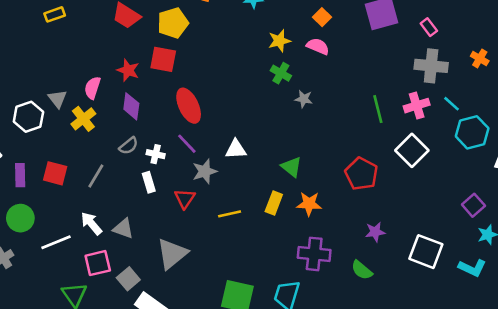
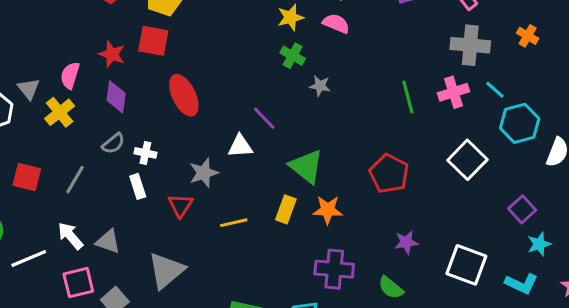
purple line: (187, 144) -> (264, 118), moved
white square: (412, 150) -> (467, 160), moved
green triangle: (291, 167) -> (306, 166), size x1.4

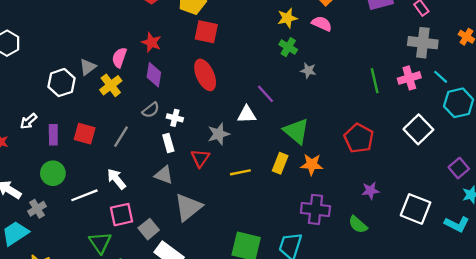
red square: (153, 41) -> (206, 32), moved
gray triangle: (29, 89) -> (88, 67), turned 30
gray triangle: (108, 241) -> (164, 175), moved

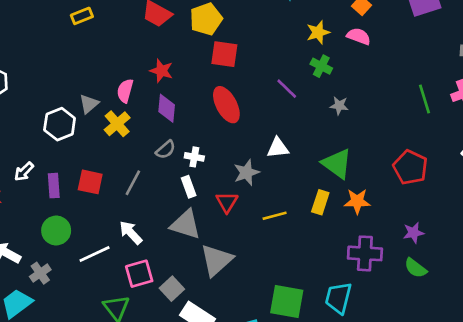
gray star: (308, 70) -> (339, 106), moved
purple line: (265, 94) -> (287, 89), moved
gray triangle: (164, 175) -> (185, 224), size x1.4
purple star: (370, 191) -> (413, 233), moved

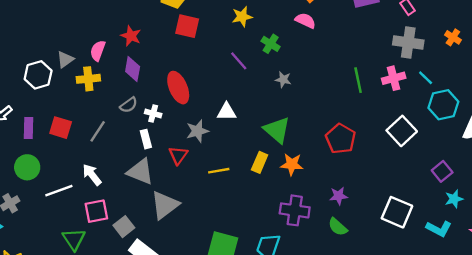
yellow star: (318, 32) -> (242, 17), moved
red ellipse: (226, 105) -> (178, 88), moved
yellow cross: (117, 124) -> (88, 79), turned 30

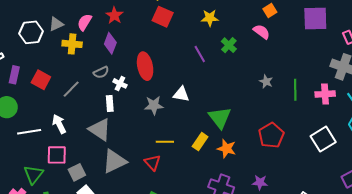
gray star: (283, 80) -> (266, 81), moved
red triangle: (178, 155) -> (153, 163), moved, turned -30

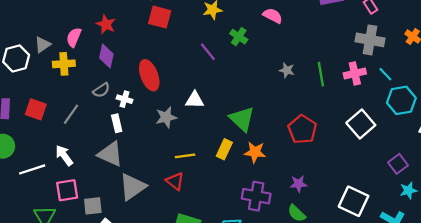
gray square: (77, 172) -> (93, 206), turned 30

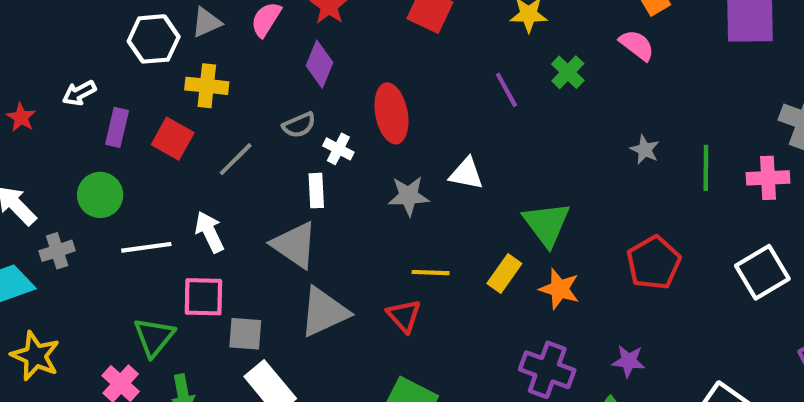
yellow cross: (64, 64) -> (207, 86), moved

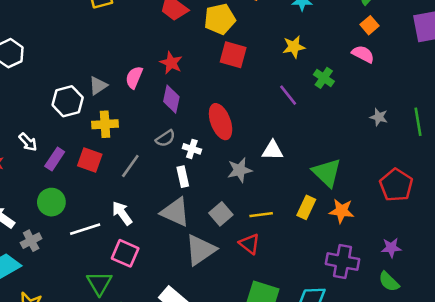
white arrow: (79, 93) -> (28, 142), turned -96
purple rectangle: (117, 127) -> (55, 159), turned 30
pink square: (203, 297) -> (125, 253), turned 32
gray square: (245, 334) -> (221, 214), moved, turned -35

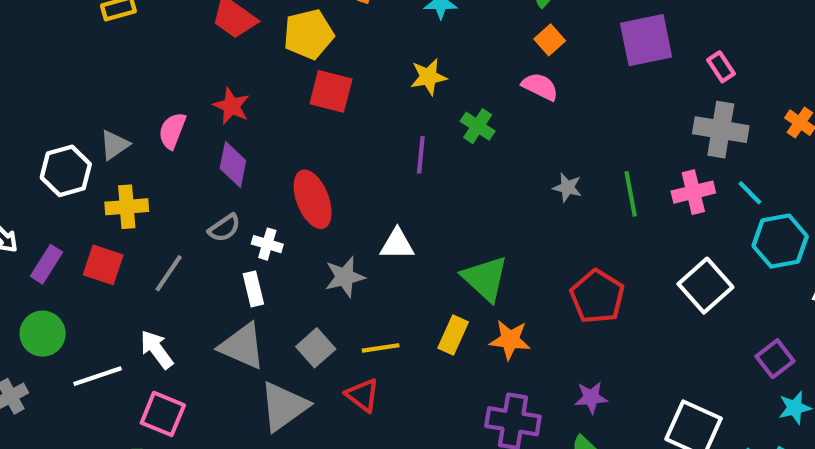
purple line: (288, 95) -> (421, 155), turned 45

